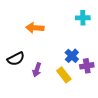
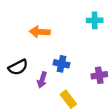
blue cross: (72, 56) -> (62, 64), moved, turned -32
yellow rectangle: (64, 75) -> (68, 99), moved

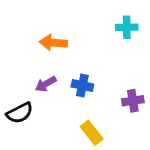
black semicircle: (18, 67) -> (20, 113), moved
purple arrow: (42, 80) -> (46, 84), moved, turned 42

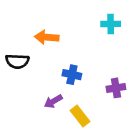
purple arrow: (46, 84) -> (53, 101), moved
black semicircle: (20, 113) -> (17, 61), moved, turned 30

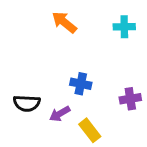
orange arrow: (47, 37) -> (64, 22), moved, turned 35
black semicircle: (17, 61) -> (27, 103), moved

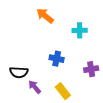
cyan cross: (124, 27) -> (80, 30), moved
purple arrow: (60, 114) -> (35, 87), moved, turned 80

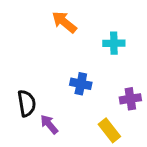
black semicircle: (19, 72) -> (27, 103), turned -102
yellow rectangle: (63, 91) -> (109, 130), moved

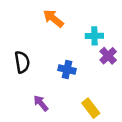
purple cross: (130, 99) -> (108, 56), moved, turned -35
black semicircle: (27, 103) -> (22, 62), moved

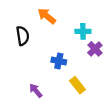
black semicircle: (22, 62) -> (23, 36), moved
yellow rectangle: (91, 108) -> (77, 85), moved

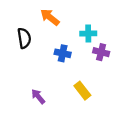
purple cross: (95, 49) -> (101, 52), turned -32
blue cross: (59, 61) -> (63, 53), moved

